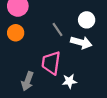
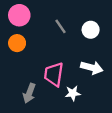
gray line: (58, 30) -> (61, 26), moved
white arrow: (81, 42) -> (92, 68), moved

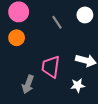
white circle: (91, 30) -> (85, 15), moved
white star: (73, 93) -> (78, 85), moved

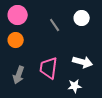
gray arrow: (28, 84) -> (19, 75), moved

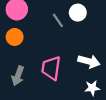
white circle: (82, 18) -> (78, 13), moved
white star: (75, 86) -> (92, 88), moved

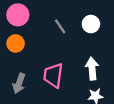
white circle: (78, 13) -> (91, 24), moved
white arrow: (89, 61) -> (92, 69), turned -110

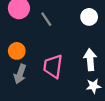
gray line: (60, 26) -> (46, 19), moved
orange circle: (16, 43) -> (17, 51), moved

